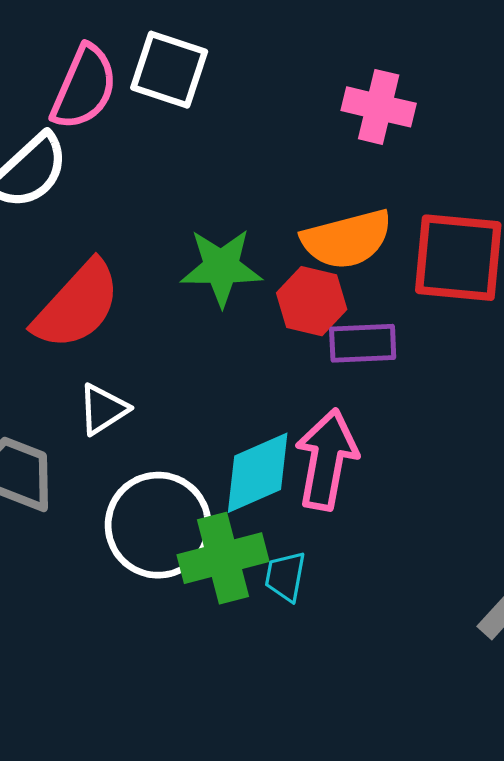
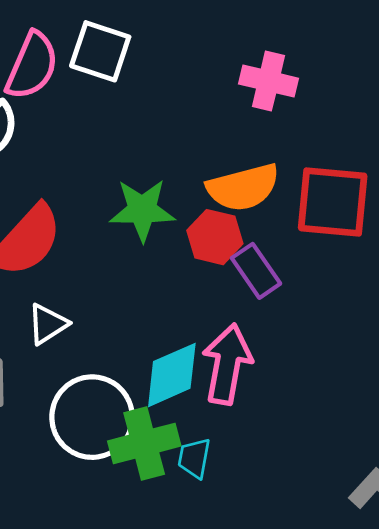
purple rectangle: (363, 343) -> (256, 271), turned 58

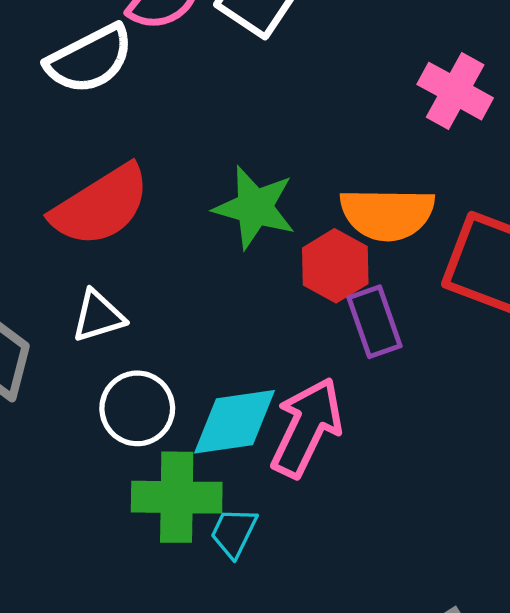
white circle: (92, 417) -> (137, 408), moved, size x0.7

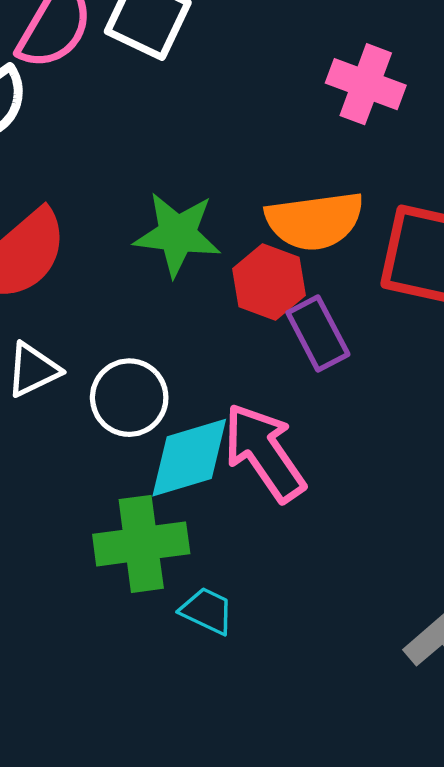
white circle: (137, 408) -> (129, 398), moved
pink arrow: (307, 427) -> (264, 452), turned -52
cyan trapezoid: (234, 532) -> (207, 611), moved, turned 98

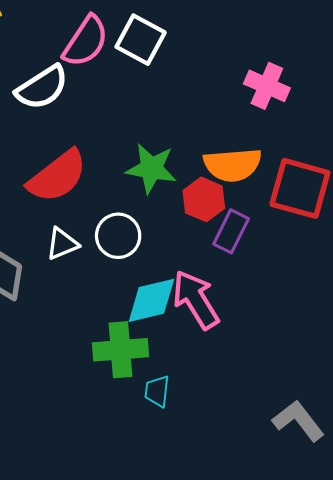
purple rectangle: (318, 334) -> (231, 231), turned 51
white circle: (129, 398) -> (118, 236), moved
cyan trapezoid: (207, 611) -> (157, 391), turned -112

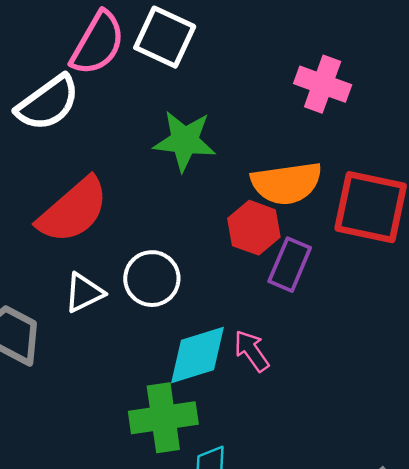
green star: (151, 168) -> (185, 141), moved
pink arrow: (196, 300) -> (252, 351), size x0.6

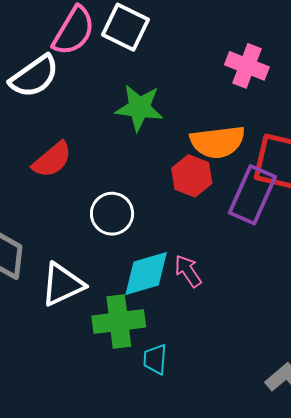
red semicircle: (73, 210) -> (52, 160), size x0.7
purple rectangle: (290, 265) -> (252, 195), moved, size x1.4
white triangle: (84, 293) -> (62, 284), moved, size x1.4

